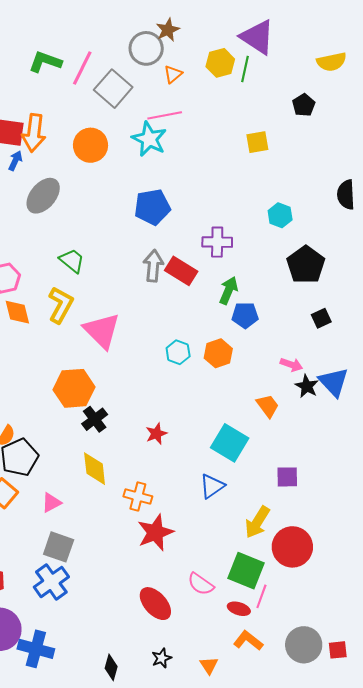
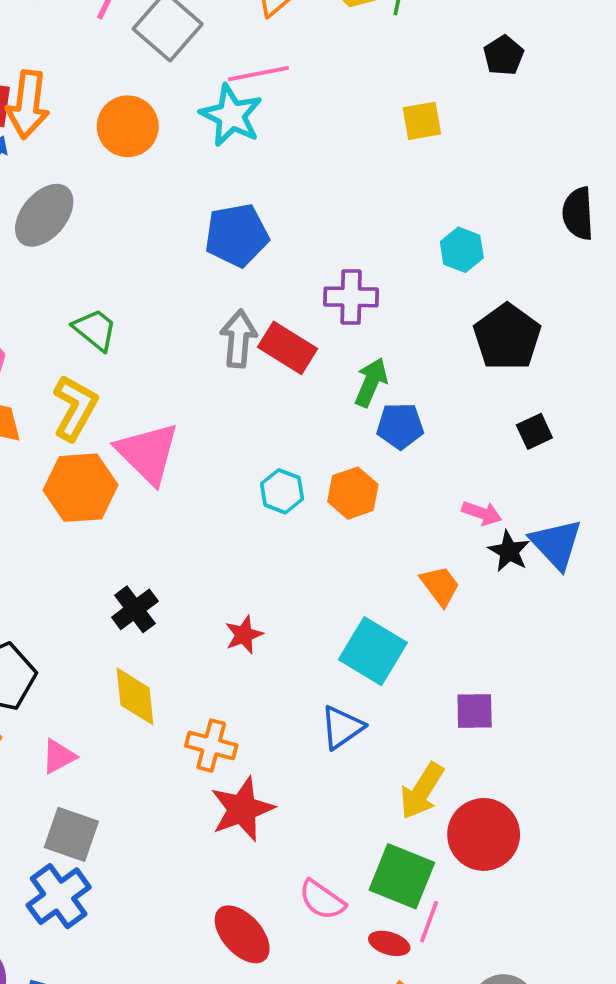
orange hexagon: (74, 388) -> (80, 488), moved

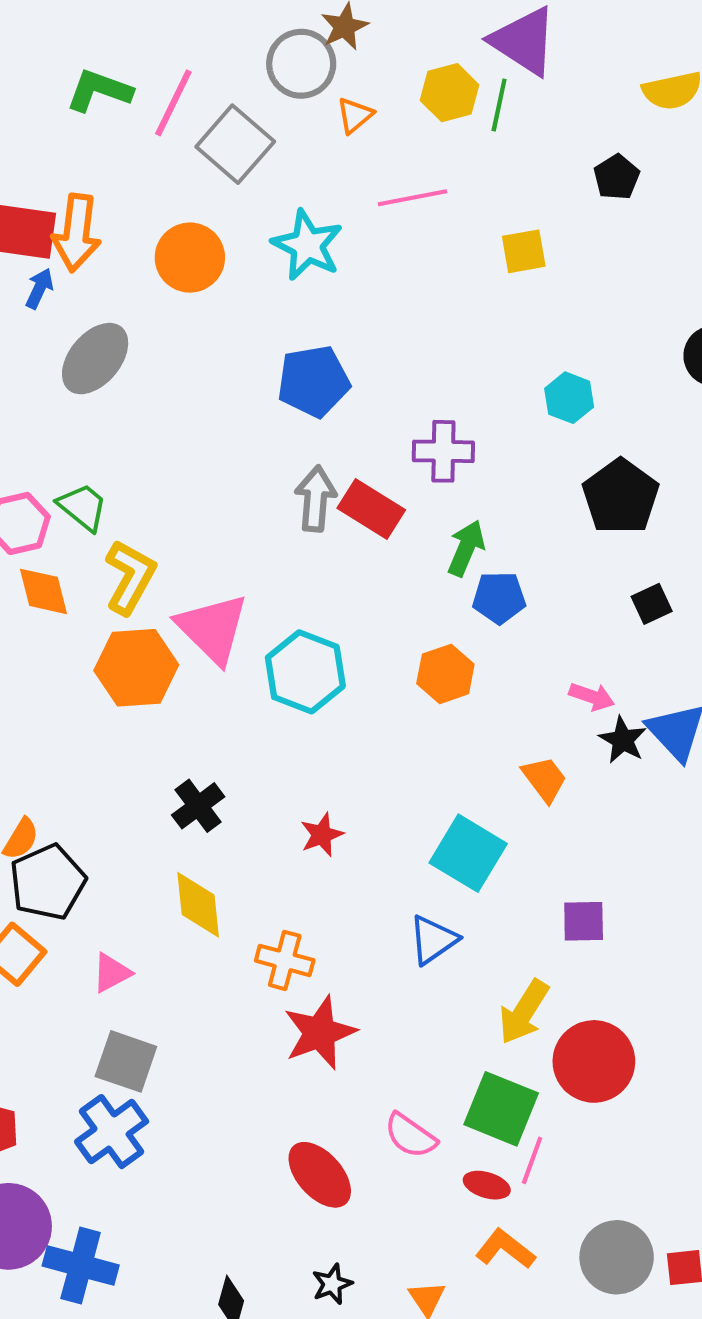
pink line: (258, 74) -> (412, 198), moved
green trapezoid: (95, 330) -> (83, 507), moved
cyan hexagon: (282, 491) -> (305, 672), moved, size x1.6

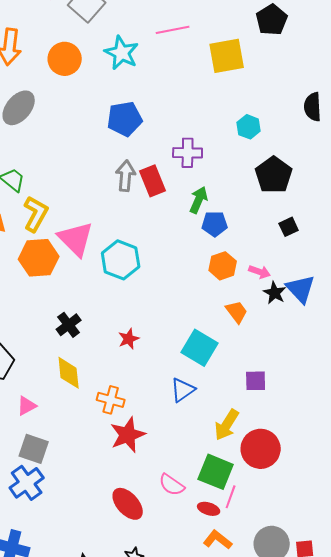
black pentagon: (617, 177) -> (272, 20), size x1.4
yellow square: (524, 251) -> (227, 56), size x1.6
red rectangle: (371, 509) -> (153, 181), turned 36
orange hexagon: (445, 674) -> (223, 266), moved

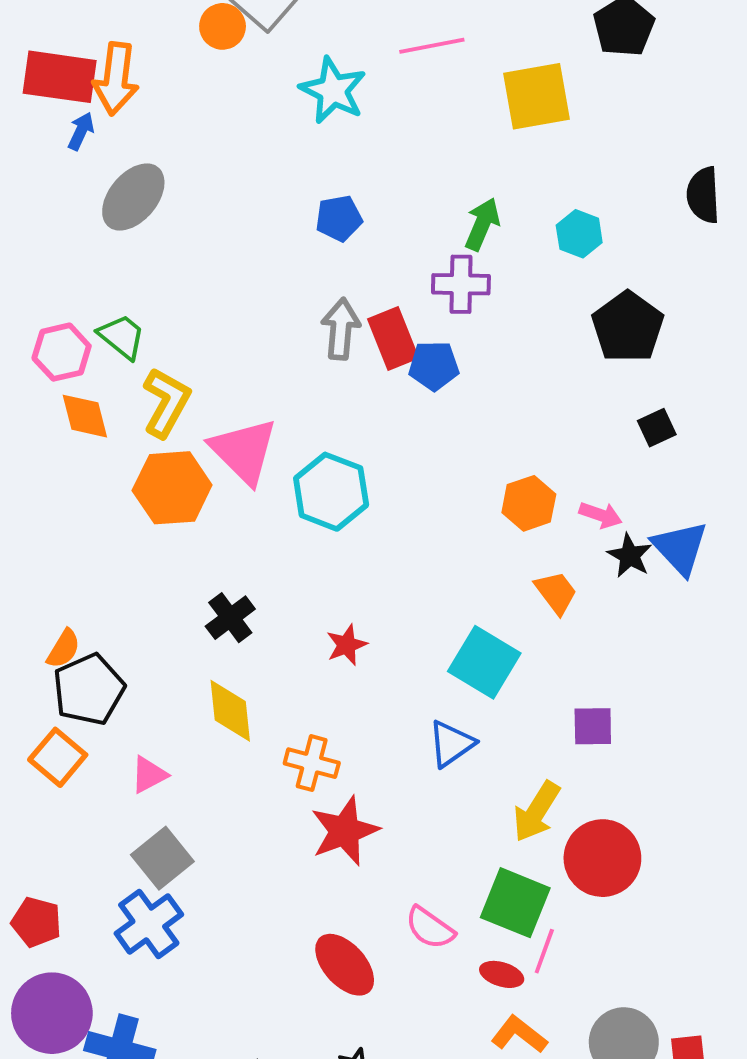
orange circle: (65, 59) -> (223, 26), moved, size x0.7
blue pentagon: (125, 119) -> (339, 218), size x0.7
green arrow: (199, 200) -> (482, 224), moved
blue pentagon: (215, 224) -> (434, 366), moved
gray square: (34, 449) -> (162, 858), turned 32

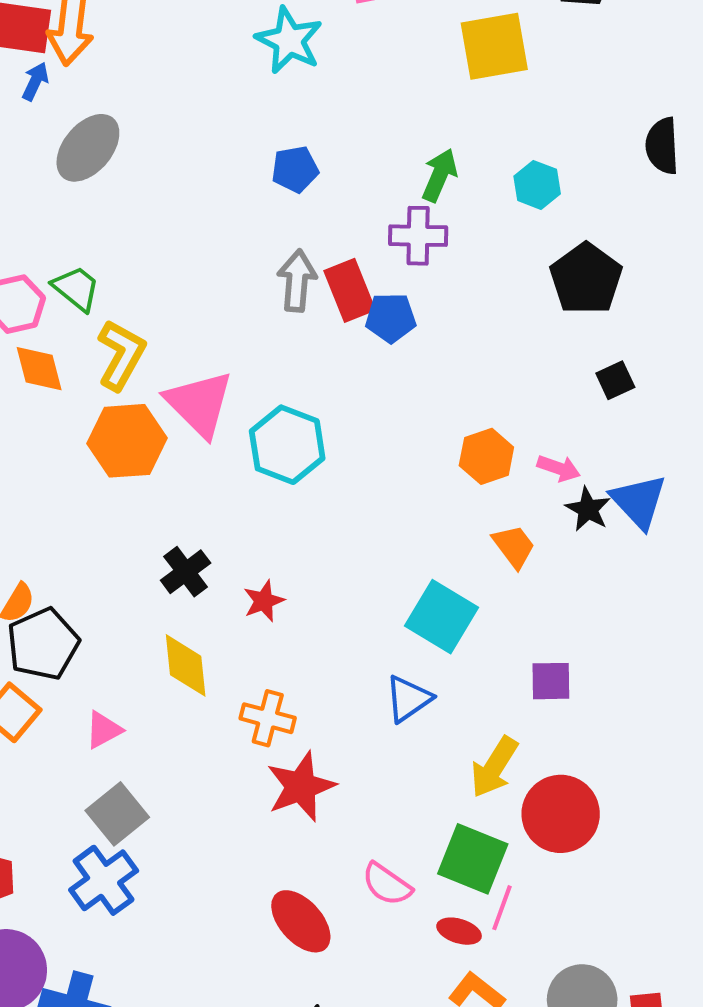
red star: (347, 645) -> (264, 601), moved

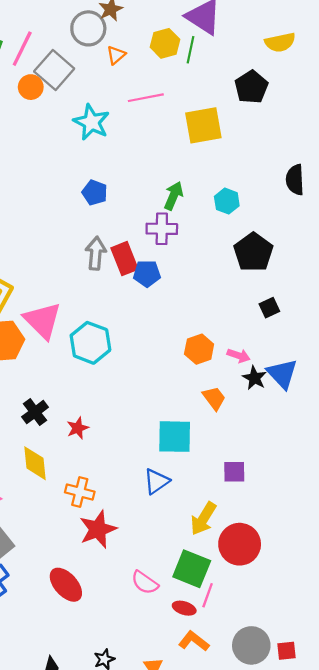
blue pentagon: (295, 169) -> (95, 193), turned 30
cyan square: (441, 617) -> (175, 437), turned -30
red ellipse: (301, 921) -> (66, 585), moved

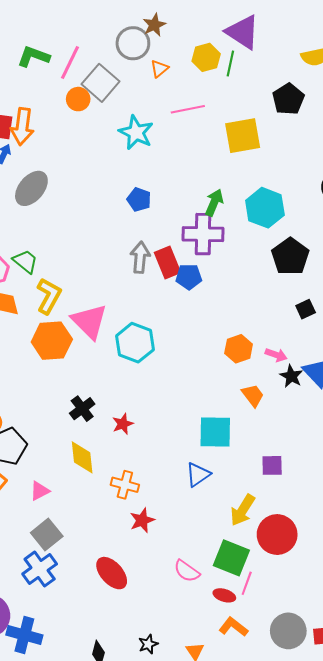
cyan hexagon: (227, 201) -> (265, 208), size x1.6
purple cross: (162, 229) -> (203, 234), size x1.4
red star: (98, 529) -> (142, 520), size x0.7

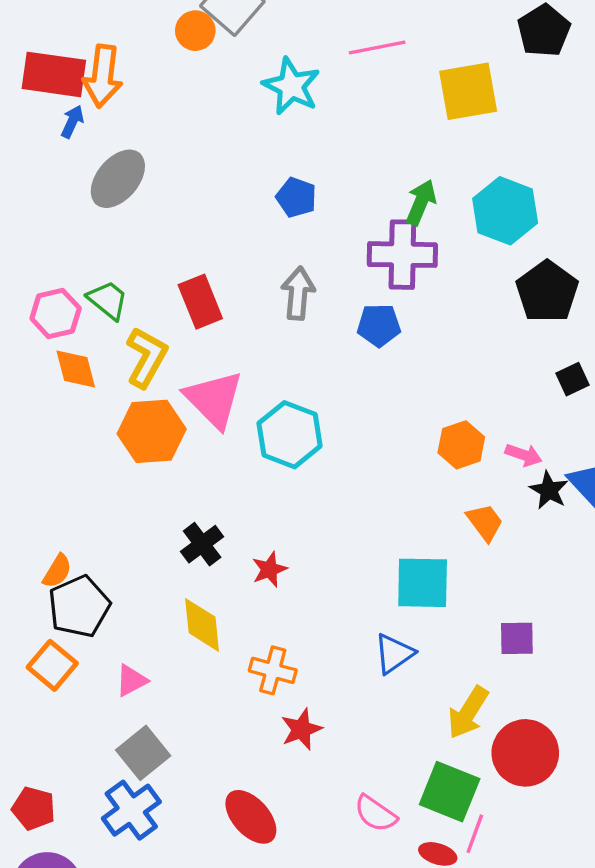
red rectangle: (167, 262) -> (200, 302), moved

